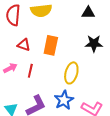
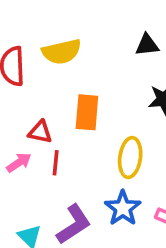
red triangle: (24, 45) -> (40, 132), moved

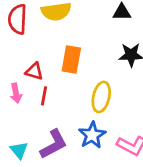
pink arrow: (19, 163) -> (16, 93), turned 108

